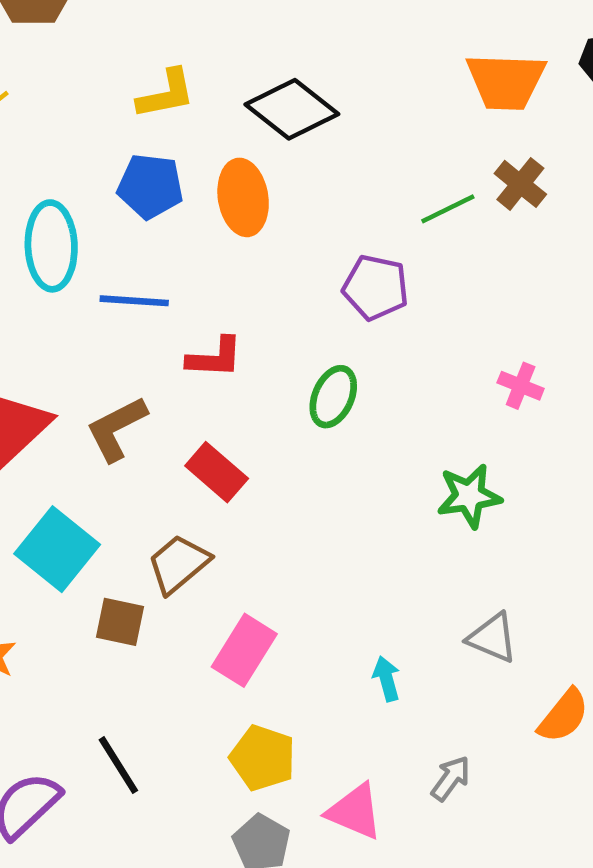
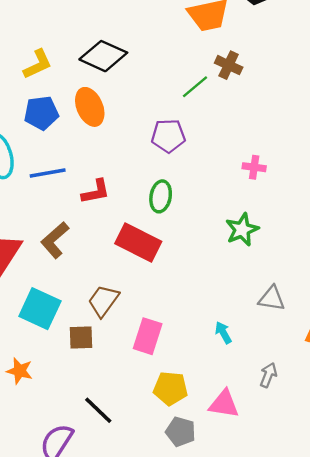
red rectangle: (217, 472) -> (138, 243), moved, size x1.4

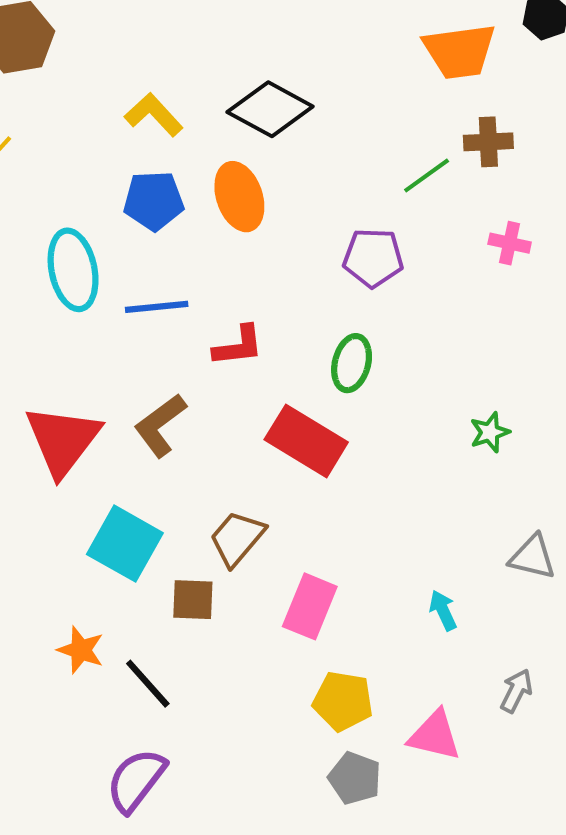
yellow L-shape: (38, 64) -> (154, 115), turned -112
brown cross: (229, 65) -> (488, 142), turned -32
pink cross: (254, 167) -> (510, 243), moved
green star: (242, 230) -> (490, 432), size x0.7
black line: (98, 410) -> (148, 684), moved

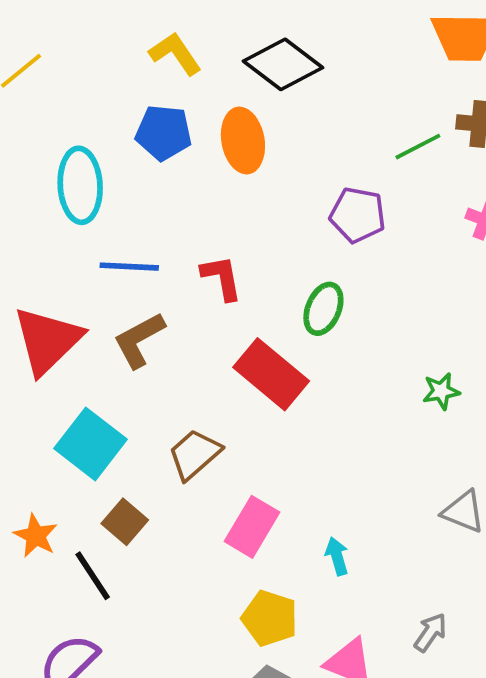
blue line: (157, 307) -> (129, 267), moved
red L-shape: (238, 346) -> (222, 278), turned -102
brown square: (193, 600) -> (125, 522), moved, turned 30
cyan arrow: (443, 610) -> (337, 556), moved

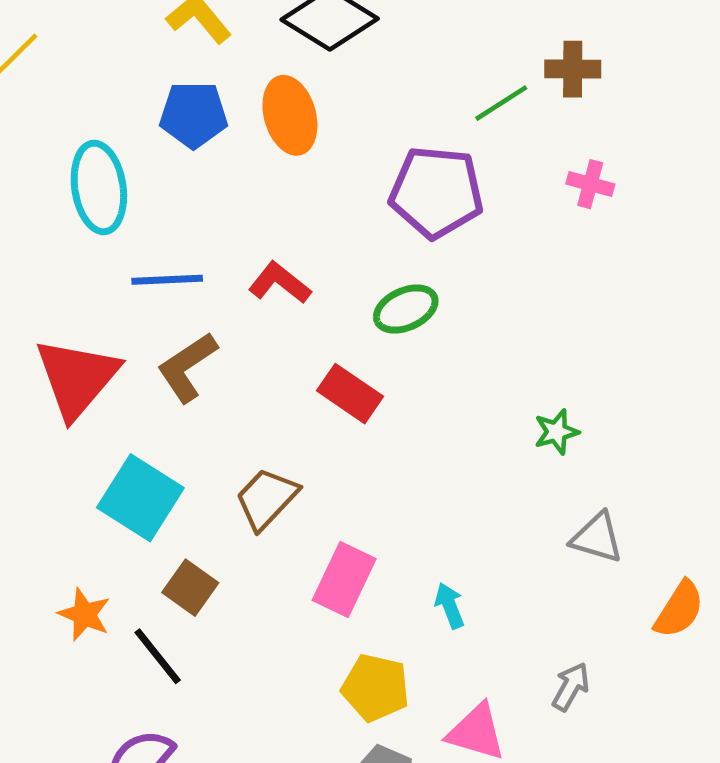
purple pentagon: (358, 215) -> (436, 192), size x1.4
red L-shape: (222, 278) -> (280, 283), turned -36
green ellipse: (323, 309) -> (406, 309), turned 48
red rectangle: (271, 374) -> (350, 394), size x0.7
green star: (441, 391) -> (556, 432), moved

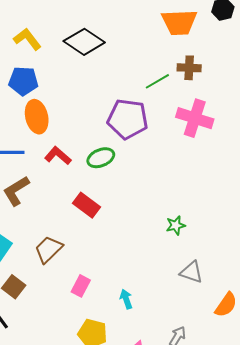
orange ellipse: (290, 115) -> (37, 117), moved
pink cross: (590, 184) -> (195, 118), size x1.8
green ellipse: (406, 309) -> (101, 158), moved
pink rectangle: (344, 580) -> (81, 286), size x0.7

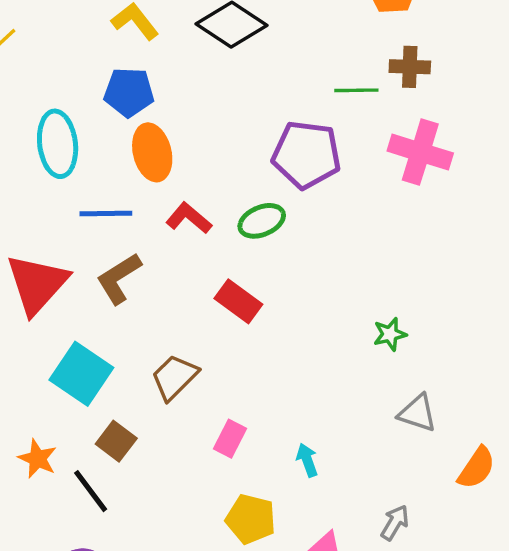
green line: (157, 81) -> (356, 90), turned 30

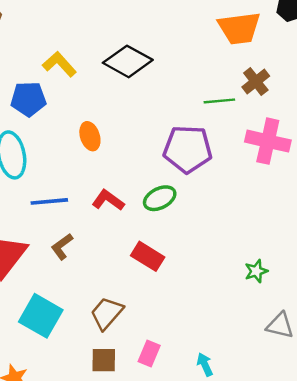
brown cross: (410, 67) -> (256, 82), turned -36
blue pentagon: (129, 92) -> (28, 99), moved
orange ellipse: (152, 152) -> (90, 136), moved, size x0.7
brown L-shape: (119, 278) -> (62, 247), size x0.7
brown square: (116, 441) -> (104, 360), moved, turned -32

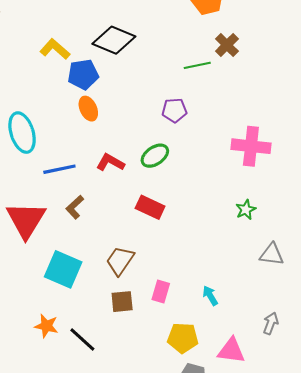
blue pentagon: (28, 99) -> (83, 74), moved
pink cross: (268, 141) -> (251, 146), moved
purple pentagon: (188, 149) -> (174, 110), size x0.6

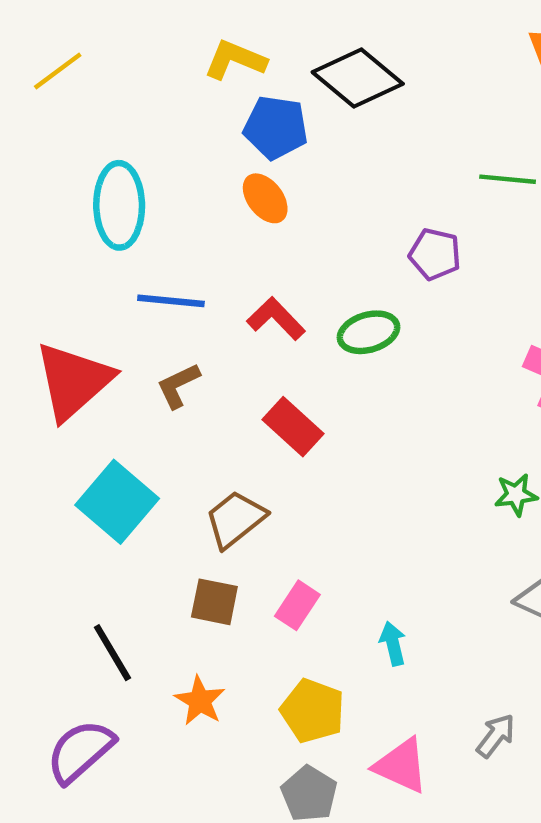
yellow L-shape: (55, 49) -> (235, 60), turned -36
orange ellipse: (88, 109) -> (265, 198), turned -30
red rectangle: (150, 207) -> (293, 427), moved
orange star: (46, 326) -> (200, 701), moved

